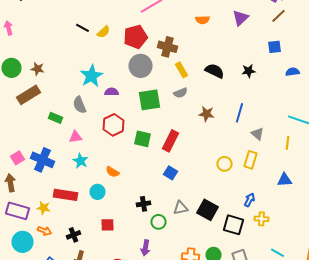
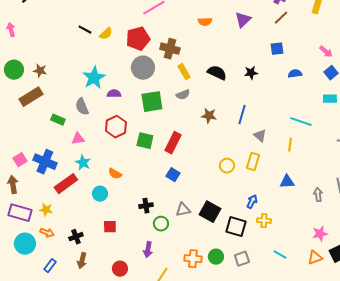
red rectangle: (66, 195) -> (66, 184), moved, turned -45

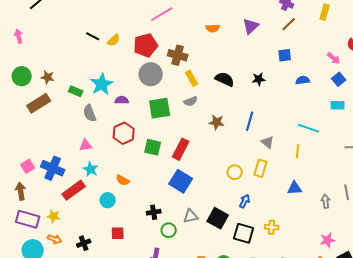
green rectangle: (58, 120) -> (76, 91), moved
blue square: (173, 175) -> (181, 181), size x1.6
blue arrow: (252, 202) -> (245, 201), moved

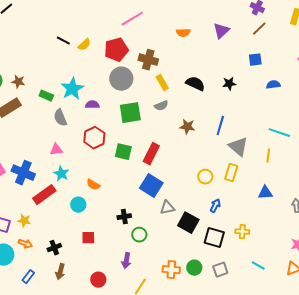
gray triangle: (268, 142) -> (238, 147), size x1.5
gray triangle: (191, 216) -> (167, 208), moved

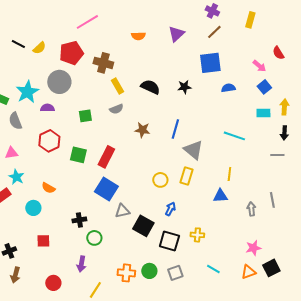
blue square: (255, 60) -> (210, 63), size x1.6
gray circle: (121, 79) -> (59, 82), moved
green square: (130, 113) -> (85, 116), size x0.6
yellow line: (268, 156) -> (229, 174), moved

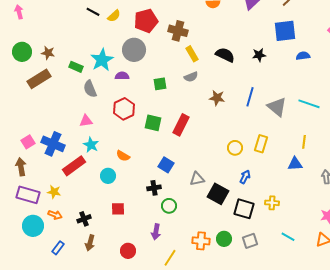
gray triangle: (193, 150) -> (277, 107), moved
blue square: (106, 189) -> (166, 165), moved, size x0.7

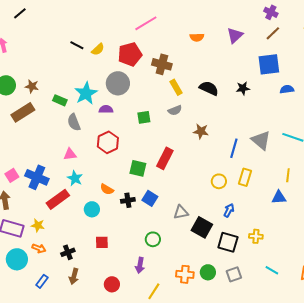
blue line: (250, 97) -> (234, 148), moved
green square: (153, 123) -> (138, 168), moved
black cross: (154, 188) -> (128, 200), moved

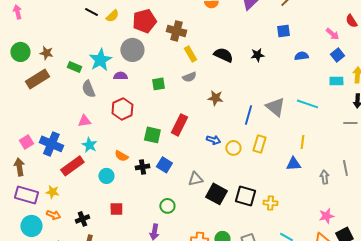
blue square: (269, 64) -> (283, 31), size x0.6
blue arrow: (229, 210) -> (213, 140), moved, turned 80
black square: (228, 242) -> (245, 196), moved

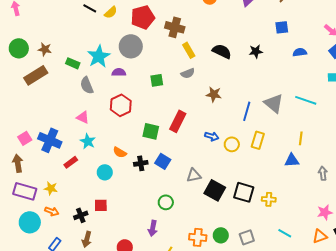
pink triangle: (84, 121) -> (83, 117), turned 32
red rectangle: (72, 166) -> (71, 162), size x0.6
red square: (116, 209) -> (101, 205), moved

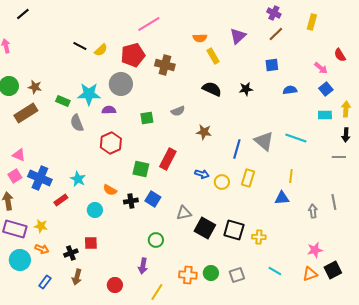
yellow rectangle: (189, 50) -> (213, 56), moved
cyan star: (99, 56) -> (89, 94), turned 30
pink triangle: (83, 117) -> (19, 155), moved

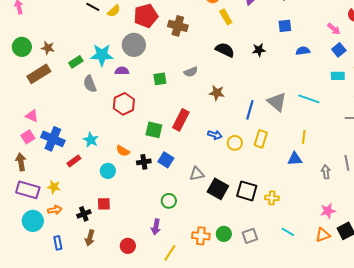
green rectangle: (63, 101) -> (76, 62), turned -56
orange arrow: (42, 249) -> (55, 210), turned -32
blue rectangle: (45, 282) -> (58, 243), turned -48

